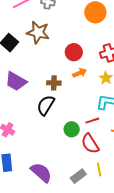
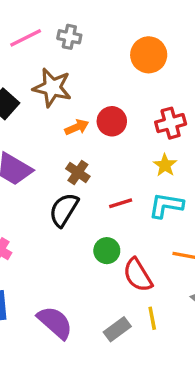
orange arrow: (80, 73) -> (77, 127), moved
brown cross: (54, 83) -> (78, 173), turned 32
red line: (92, 121) -> (121, 203), moved

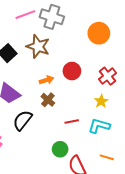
gray cross: (69, 37) -> (52, 17), size x1.6
red cross: (171, 123) -> (108, 76), turned -30
orange arrow: (77, 127) -> (46, 80), moved
black semicircle: (64, 210) -> (22, 120), moved

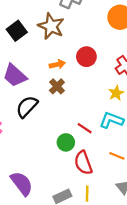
red line: (72, 121) -> (85, 128), moved, turned 40

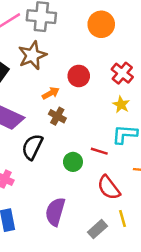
brown star: (51, 26) -> (32, 55), turned -30
green circle: (66, 142) -> (73, 162), moved
purple semicircle: (22, 183) -> (55, 212), moved, turned -110

